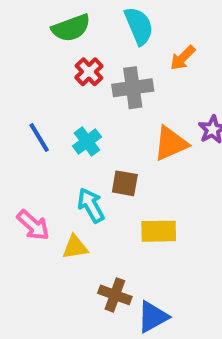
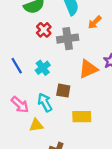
pink arrow: (33, 225) -> (20, 105), moved

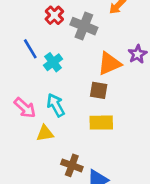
gray cross: (68, 39) -> (84, 26), turned 30
blue line: (17, 66) -> (30, 49), moved
brown square: (63, 91) -> (99, 90), moved

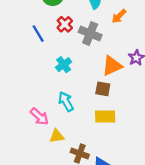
blue line: (30, 49) -> (38, 34), moved
pink arrow: (25, 108) -> (39, 117), moved
yellow triangle: (45, 133) -> (57, 136), moved

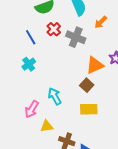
cyan cross: (64, 65) -> (29, 64), moved
brown square: (103, 89) -> (87, 85), turned 32
pink arrow: (39, 117) -> (32, 109), turned 78

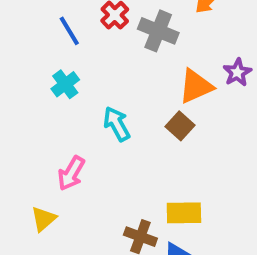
cyan arrow: (55, 96) -> (117, 124), moved
yellow rectangle: (89, 109) -> (184, 213), moved
yellow triangle: (47, 126) -> (44, 219), moved, turned -32

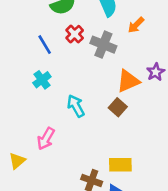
yellow triangle: (44, 219) -> (17, 161), moved

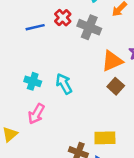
blue line: (45, 45) -> (35, 27), turned -72
cyan cross: (42, 80) -> (33, 81), moved, turned -35
brown square: (118, 107) -> (116, 86), moved

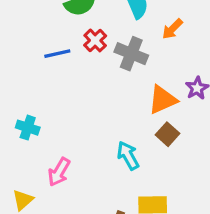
cyan cross: (33, 81) -> (28, 128), moved
cyan arrow: (64, 84) -> (128, 156), moved

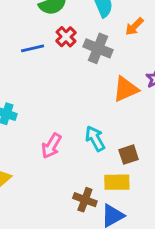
brown square: (167, 134) -> (129, 155), moved, turned 30
pink arrow: (59, 172) -> (51, 146), moved

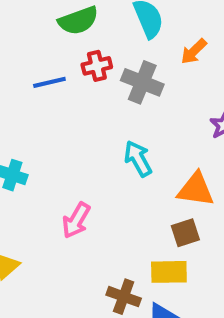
red cross: (66, 37) -> (97, 66), turned 30
orange triangle: (126, 89) -> (196, 189), moved, turned 32
cyan arrow: (95, 139) -> (138, 159), moved

